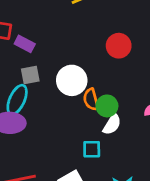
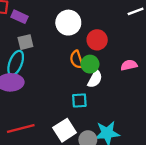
red circle: (119, 46) -> (97, 40), moved
white circle: (72, 80) -> (68, 23), moved

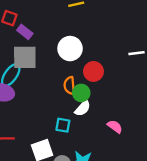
gray square: (25, 42) -> (25, 57), size x1.6
pink semicircle: (129, 65) -> (115, 127), moved, turned 35

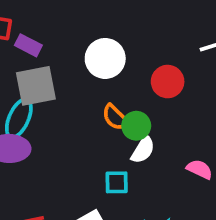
red circle: (93, 71) -> (168, 82), moved
orange semicircle: (70, 86) -> (115, 117), turned -30

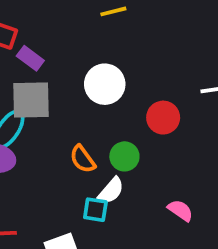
orange semicircle: (115, 117) -> (83, 159), moved
white semicircle: (143, 150) -> (111, 191), moved

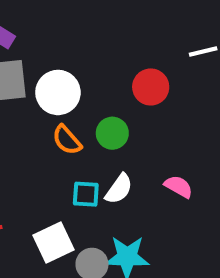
white circle: (105, 84) -> (58, 92), moved
white semicircle: (111, 191) -> (119, 189), moved

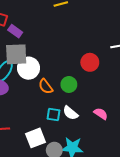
white circle: (58, 92) -> (28, 68), moved
white semicircle: (119, 189) -> (70, 113), turned 91

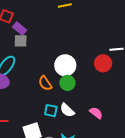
gray square: (16, 54) -> (21, 41), moved, size x0.6
red circle: (90, 62) -> (103, 63), moved
white circle: (28, 68) -> (65, 65), moved

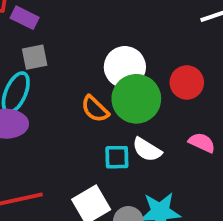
gray square: (21, 41) -> (35, 57), moved
red circle: (103, 63) -> (187, 82), moved
green circle: (67, 83) -> (136, 99), size x1.6

